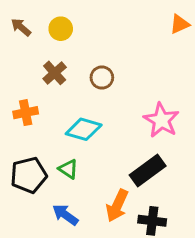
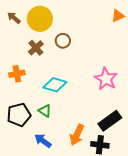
yellow circle: (61, 29) -> (40, 19), size x1.6
brown circle: (102, 78) -> (63, 41), moved
black rectangle: (148, 171) -> (110, 121), moved

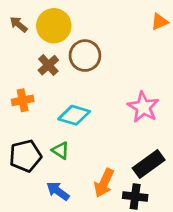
brown circle: (63, 41) -> (85, 56), size x1.5

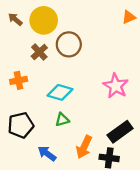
green triangle: (61, 150) -> (62, 120), moved, turned -48

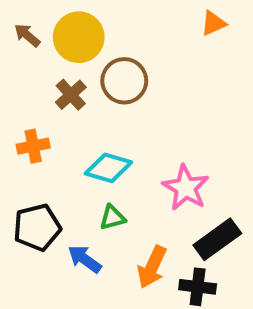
orange triangle: (129, 17) -> (213, 23), moved
pink star: (116, 86) -> (186, 188), moved
blue arrow: (47, 154) -> (85, 259), moved

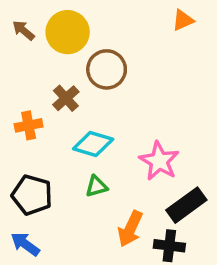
brown cross: (71, 95) -> (66, 98), moved
black pentagon: (37, 227) -> (32, 195), turned 30
blue arrow: (85, 259) -> (25, 244), moved

